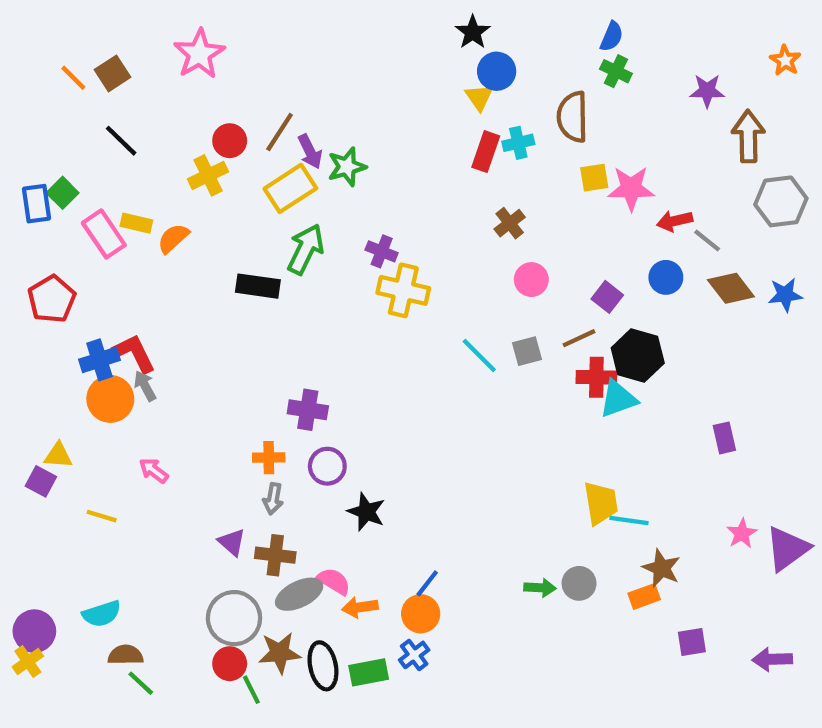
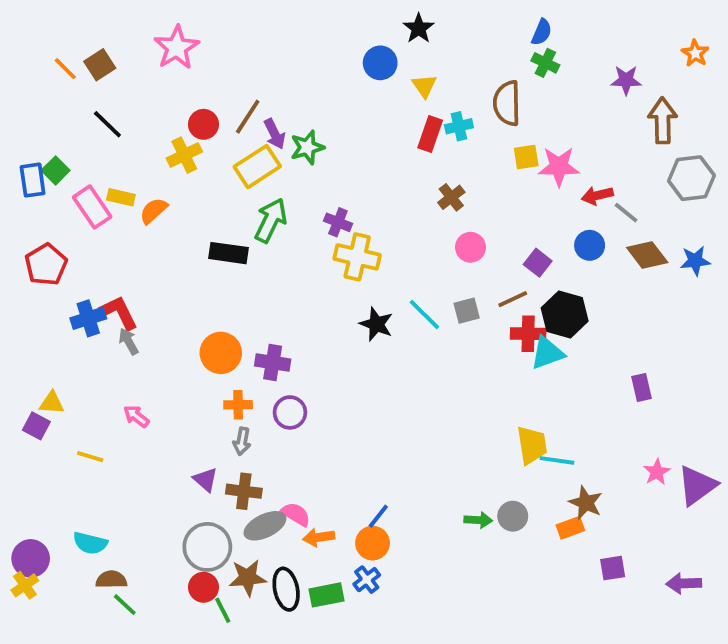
blue circle: (497, 71) -> (380, 63), moved
orange circle: (110, 399) -> (221, 353), moved
black star: (366, 512) -> (376, 324), moved
cyan semicircle: (102, 614) -> (90, 543), turned 32

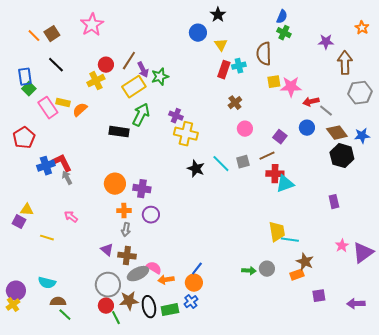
blue rectangle: (33, 180) -> (25, 77), moved
black hexagon: (565, 314) -> (342, 156), moved

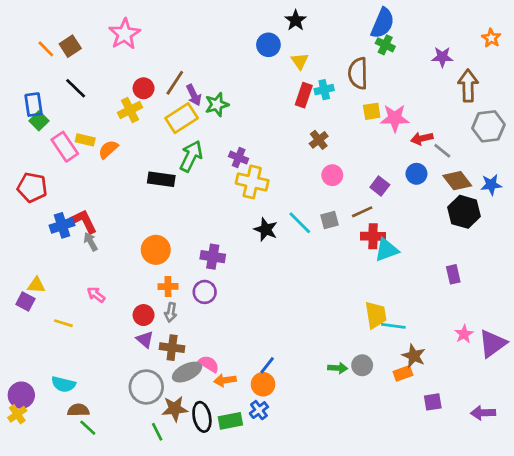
blue semicircle: (282, 17) -> (383, 23), size x1.6
red pentagon: (24, 138) -> (32, 187), turned -30
purple cross: (142, 189) -> (213, 257), moved
red circle: (106, 306) -> (144, 315), moved

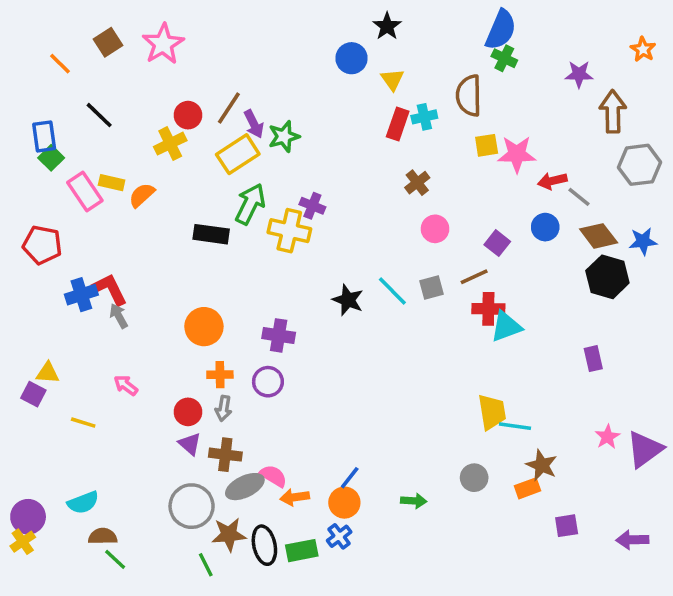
brown square: (70, 46) -> (108, 42), moved
yellow cross: (252, 182) -> (289, 231), moved
green arrow: (338, 368) -> (414, 501), moved
cyan semicircle: (63, 384) -> (83, 503), turned -35

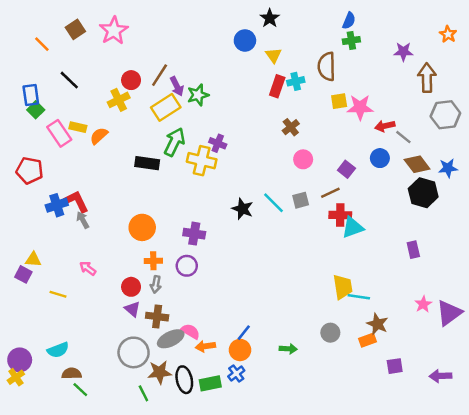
blue semicircle: (501, 30) -> (349, 21), size x0.6
green cross: (504, 58) -> (351, 40), turned -35

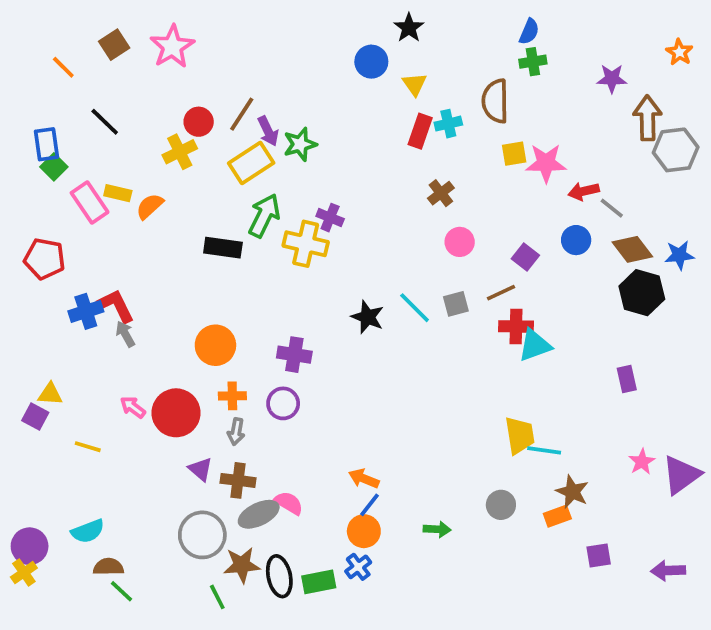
gray hexagon: (445, 115) -> (676, 150), moved
red circle: (131, 287) -> (176, 413), moved, size x1.6
orange arrow: (205, 346) -> (364, 479), moved, turned 30

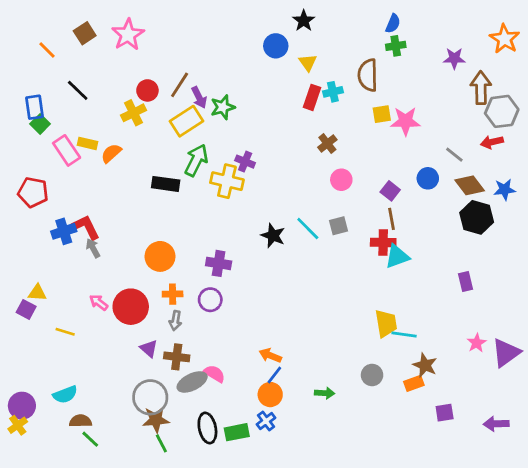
orange star: (679, 52) -> (505, 39), size x1.5
red arrow: (584, 191) -> (492, 142), moved
brown line: (501, 293) -> (392, 219), moved, turned -75
brown star: (242, 565) -> (156, 420), moved

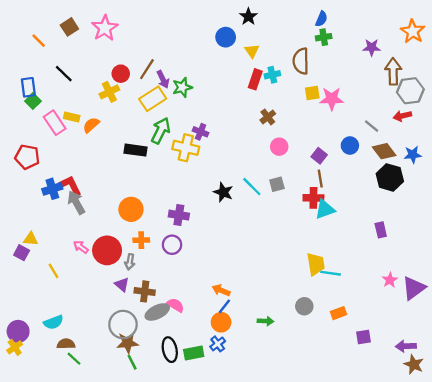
gray arrow: (93, 248) -> (76, 203), size x1.5
gray arrow: (175, 321) -> (130, 262), moved
yellow line: (65, 332) -> (53, 271), turned 42
brown star: (425, 365) -> (414, 364), moved

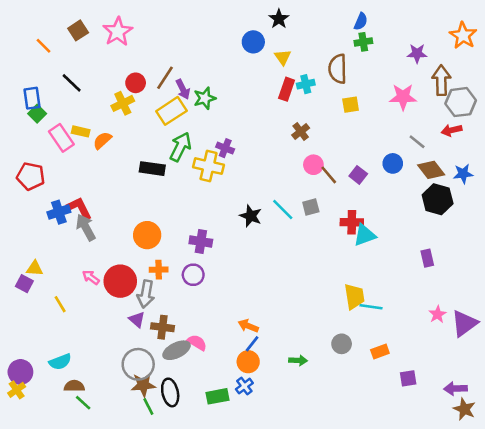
pink star: (332, 99) -> (403, 97), moved
brown line: (320, 179) -> (329, 175), moved, turned -30
gray arrow: (130, 262) -> (146, 294), size x1.5
black ellipse: (170, 350) -> (170, 392), moved

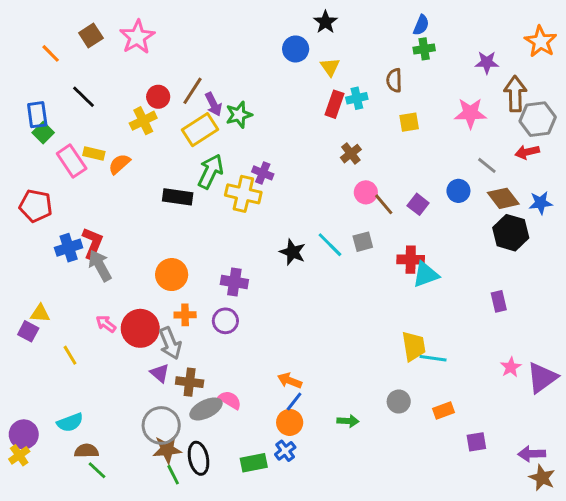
brown semicircle: (338, 69) -> (394, 80), size x0.7
red L-shape: (79, 208) -> (92, 243), turned 48
gray arrow: (146, 294) -> (170, 343), turned -32

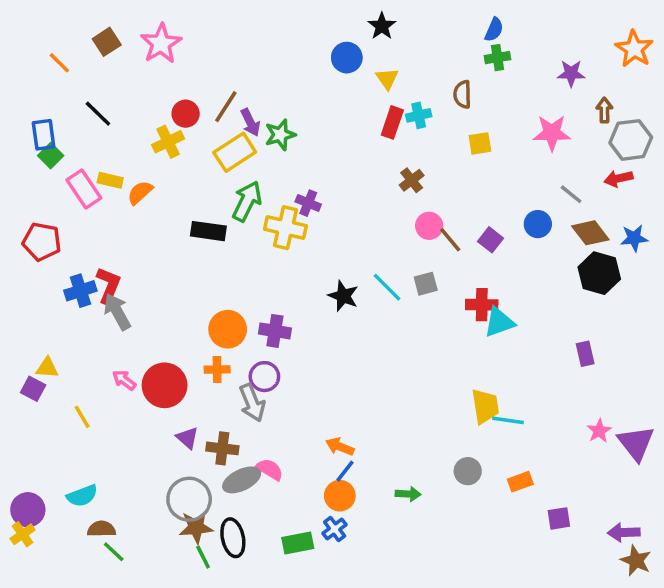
brown arrow: (515, 94) -> (604, 110), size x0.6
orange circle: (172, 275) -> (228, 329), moved
gray arrow: (170, 343) -> (252, 403), moved
purple triangle: (542, 378) -> (636, 443), turned -32

